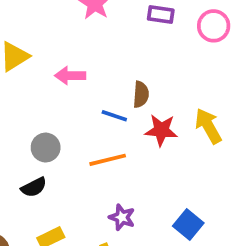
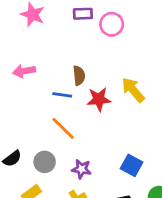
pink circle: (214, 26) -> (112, 24), moved
gray circle: (46, 147) -> (45, 162), moved
orange line: (108, 160) -> (63, 128), turned 68

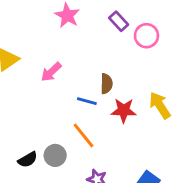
purple rectangle: (83, 14) -> (119, 21), turned 42
pink arrow: (24, 71) -> (51, 72), turned -40
gray circle: (45, 162) -> (55, 155), moved

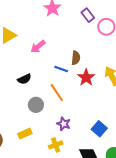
red star: (124, 110) -> (86, 77), turned 30
black semicircle: (28, 160) -> (24, 79), moved

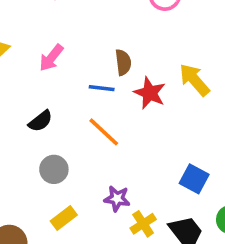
gray circle: (36, 105) -> (54, 169), moved
purple star: (64, 124) -> (117, 199), moved
yellow cross: (56, 145) -> (143, 224), moved

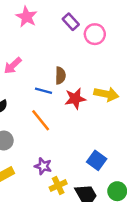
yellow arrow: (194, 80) -> (106, 94), turned 135
red star: (150, 93) -> (75, 99), turned 30

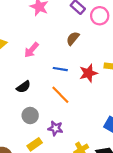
brown semicircle: (60, 76) -> (73, 38), moved, turned -136
purple star: (43, 166) -> (55, 128), moved

